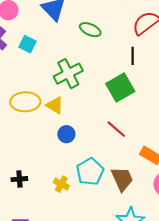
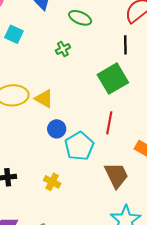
green cross: (68, 74) -> (63, 49), moved, size x0.5
red line: (116, 129) -> (109, 123), turned 60
cyan pentagon: (90, 172) -> (79, 146), moved

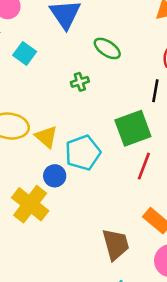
red line: (109, 123) -> (144, 166), moved
cyan pentagon: (79, 146) -> (83, 153), moved
yellow cross: (52, 182) -> (30, 204), moved, size x1.8

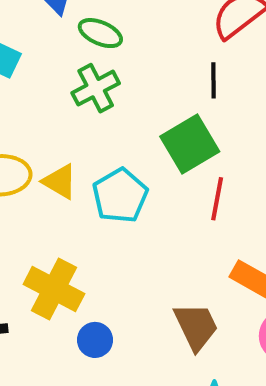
green ellipse: (107, 48) -> (100, 33), moved
green cross: (80, 82) -> (96, 88), size x1.6
blue circle: (55, 176) -> (95, 340), moved

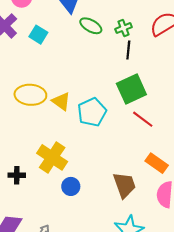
black line: (213, 80) -> (128, 50), moved
green cross: (96, 88) -> (124, 28), moved, size x0.7
red line: (217, 199) -> (143, 119), turned -70

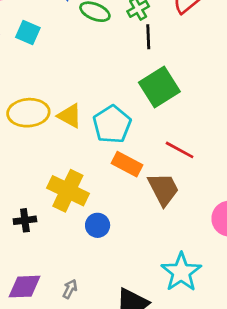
red line: (143, 119) -> (180, 150), moved
orange rectangle: (157, 163) -> (127, 164), moved
brown trapezoid: (124, 185) -> (163, 189), moved

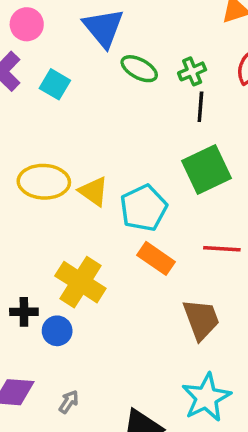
red line: (180, 150) -> (222, 249), turned -32
brown trapezoid: (163, 189) -> (201, 319), moved
blue circle: (98, 225) -> (57, 331), moved

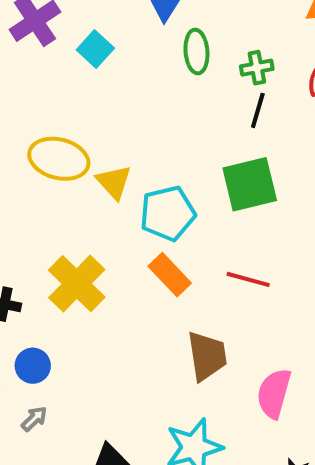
green ellipse: (139, 69) -> (196, 52), turned 45
blue circle: (57, 331) -> (33, 366), moved

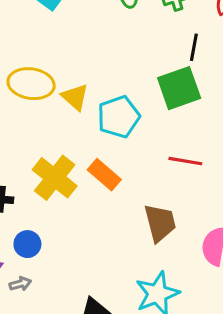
black line: (258, 110) -> (194, 47), moved
orange rectangle: (170, 275) -> (104, 175), moved
gray arrow: (34, 419) -> (20, 284), moved, turned 35

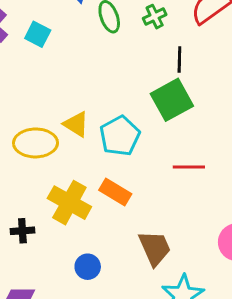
yellow ellipse: (31, 84) -> (35, 143), moved
brown trapezoid: (160, 223) -> (155, 248), moved
blue circle: (27, 244) -> (88, 267), moved

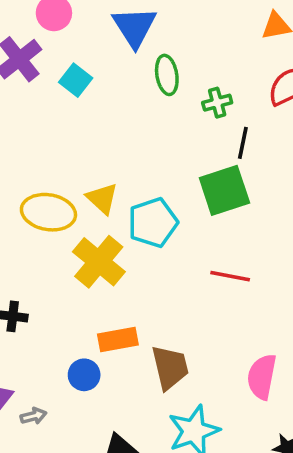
green cross: (155, 17) -> (217, 103), moved
orange rectangle: (115, 192) -> (118, 339), moved, turned -52
yellow cross: (69, 203) -> (99, 262), moved

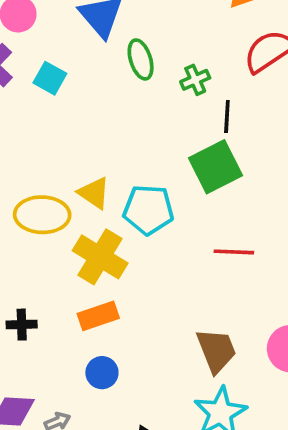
cyan pentagon: (153, 223) -> (148, 210), turned 30
orange rectangle: (118, 339) -> (98, 316), moved
brown trapezoid: (170, 367) -> (216, 351), moved

